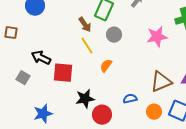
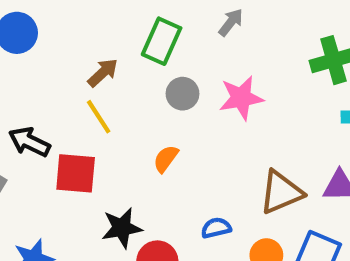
brown arrow: (85, 25) -> (103, 73), moved, turned -98
pink star: (157, 37) -> (241, 98), moved
yellow line: (87, 46) -> (99, 117), moved

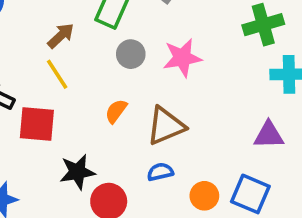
brown triangle: (281, 192) -> (166, 126), moved

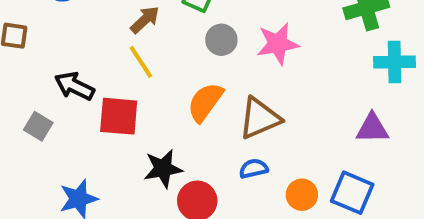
orange semicircle: (116, 111) -> (205, 102), size x1.5

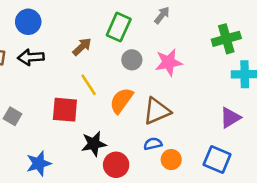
yellow line: (141, 62) -> (89, 85), moved
black arrow: (74, 86) -> (31, 57), moved, turned -30
purple triangle: (372, 128) -> (230, 118), turned -30
orange circle: (302, 195) -> (171, 160), moved

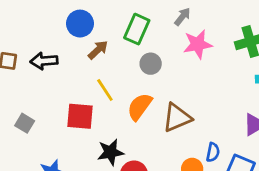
blue circle: (28, 22) -> (80, 24), moved
pink star: (169, 62) -> (198, 44), moved
blue semicircle: (153, 144) -> (213, 152), moved, turned 114

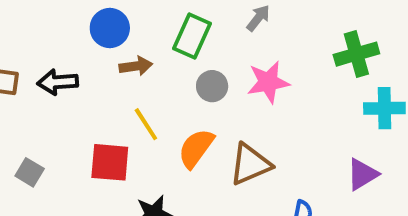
pink star: (198, 44) -> (268, 82), moved
brown arrow: (98, 50) -> (136, 66), turned 35

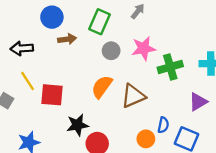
green cross: (356, 54) -> (170, 67), moved
yellow line: (146, 124) -> (28, 81), moved

